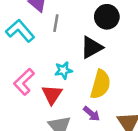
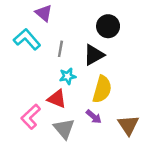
gray line: (56, 23) -> (60, 49), moved
pink L-shape: (24, 82) -> (31, 117), moved
red triangle: (52, 95) -> (57, 99), turned -42

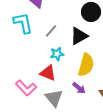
cyan L-shape: (27, 39) -> (23, 23), turned 30
gray line: (60, 49) -> (51, 31), turned 32
pink L-shape: (31, 117) -> (26, 88), turned -90

